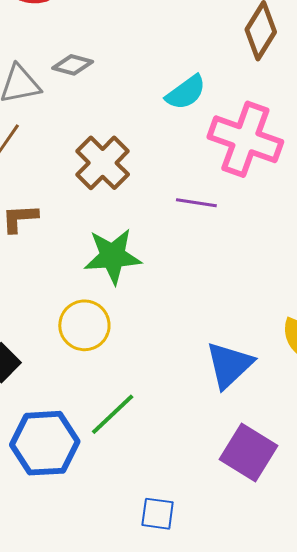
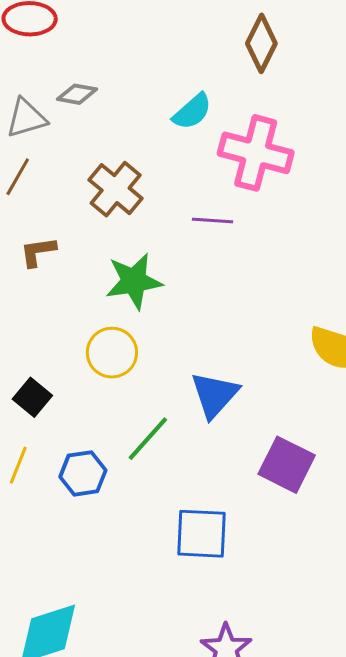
blue triangle: (229, 365) -> (215, 395), moved
blue hexagon: (45, 443) -> (83, 473), size x0.7
blue square: (158, 514) -> (202, 534), size x1.6

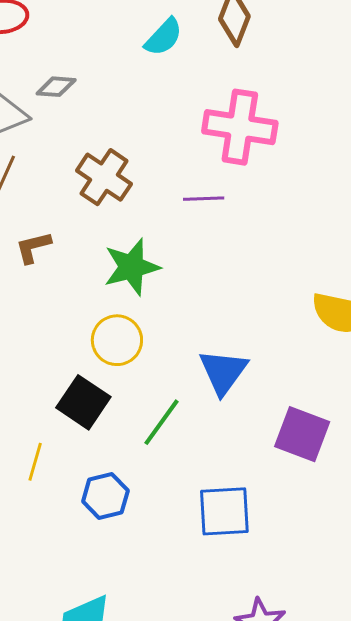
cyan semicircle: (192, 112) -> (164, 37), moved
black square: (32, 397) -> (83, 402), moved, size x1.4
blue hexagon: (83, 473) -> (105, 496), moved

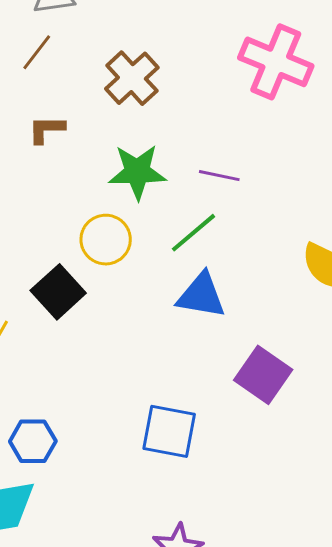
purple line: (204, 199) -> (219, 176), moved
blue triangle: (223, 372) -> (201, 296), turned 50
green line: (161, 422) -> (193, 233), moved
blue hexagon: (105, 496) -> (33, 441), moved

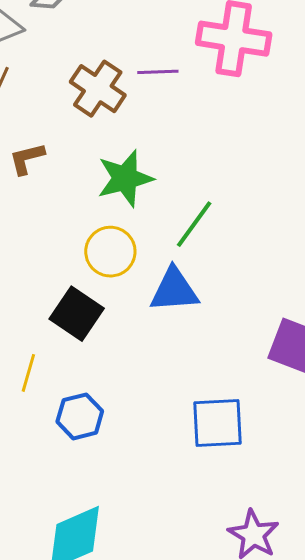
purple line: (219, 176) -> (158, 72), moved
blue triangle: (201, 296) -> (174, 290), moved
blue hexagon: (33, 441) -> (80, 416), moved

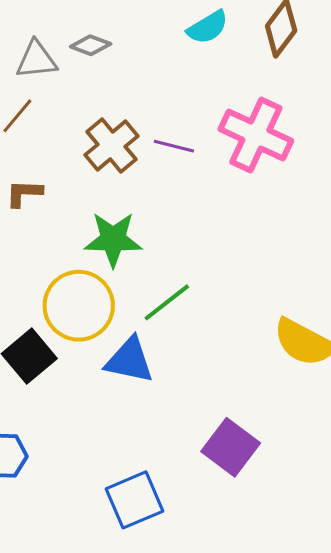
yellow circle: (110, 252) -> (79, 306), size x1.4
blue square: (218, 423) -> (134, 500), turned -36

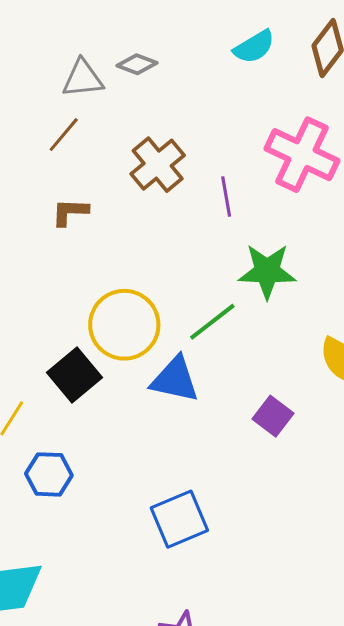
purple line: (174, 146) -> (226, 196), moved, turned 66
green star: (113, 239) -> (267, 271), moved
purple square: (231, 447) -> (273, 416), moved, size x0.7

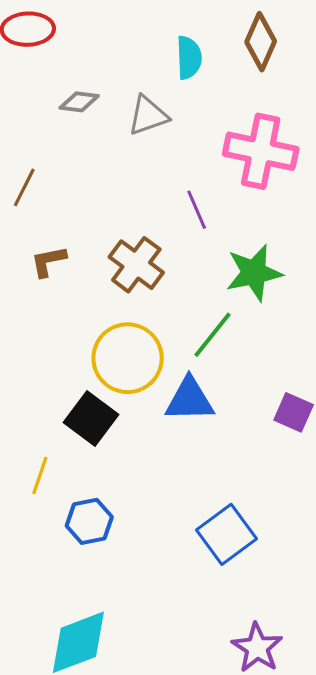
cyan semicircle: (254, 47) -> (189, 58), turned -48
gray triangle: (83, 79) -> (148, 115), moved
brown cross: (158, 165) -> (136, 265), moved

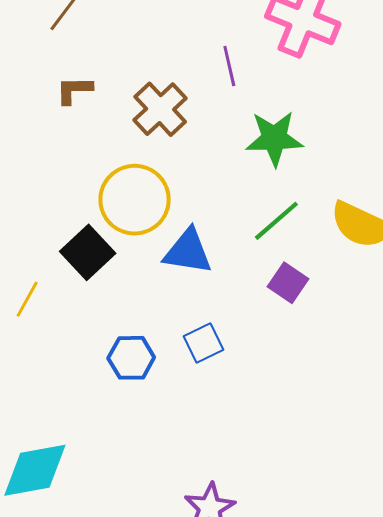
green line: (213, 335) -> (276, 221), moved
blue hexagon: (89, 521) -> (131, 358), moved
blue square: (226, 534) -> (203, 343), moved, size x0.7

